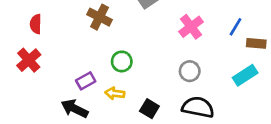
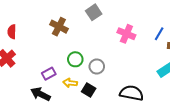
pink cross: (191, 27) -> (126, 34), turned -30
gray circle: (190, 71) -> (97, 66), moved
black square: (149, 109) -> (89, 90), moved

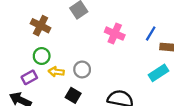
green circle: (75, 59) -> (42, 56), moved
yellow arrow: (70, 83) -> (56, 72), moved

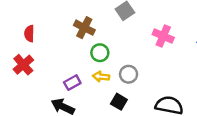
green circle: (42, 56) -> (100, 53), moved

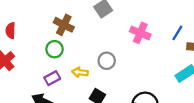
green circle: (100, 53) -> (55, 49), moved
gray circle: (129, 74) -> (107, 61), moved

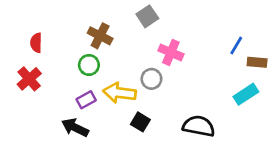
pink cross: (140, 33) -> (171, 52), moved
yellow arrow: (80, 72) -> (120, 93), size x1.6

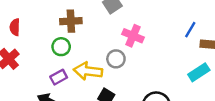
brown cross: (100, 36) -> (71, 21), turned -30

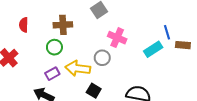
red semicircle: (15, 27) -> (24, 25), moved
blue line: (190, 30) -> (167, 32), turned -48
cyan rectangle: (199, 72) -> (153, 49), moved

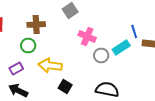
gray circle: (102, 58) -> (101, 56), moved
purple rectangle: (52, 74) -> (16, 68), moved

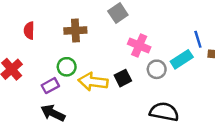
green circle: (28, 46) -> (67, 67), moved
black square: (65, 86) -> (123, 78), moved, turned 32

